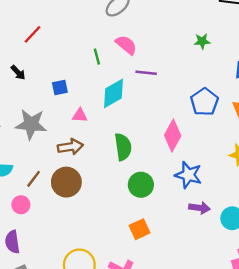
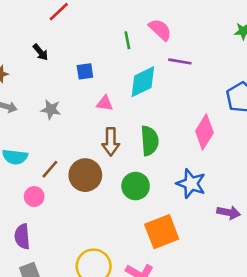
gray star: (31, 124) -> (51, 110), size x0.6
brown arrow: (70, 147) -> (111, 142), moved, turned 95
blue star: (188, 175) -> (191, 184), moved
green circle: (141, 185) -> (136, 186), moved
orange square: (139, 229) -> (162, 232), size x1.5

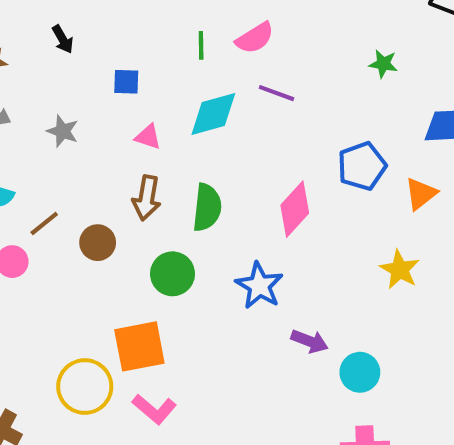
pink semicircle: (160, 30) -> (255, 38), turned 95
brown circle: (85, 175) -> (98, 243), size x0.7
orange square: (162, 232) -> (139, 346), moved

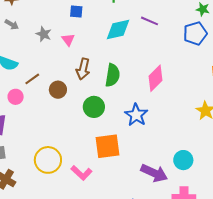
pink triangle: (148, 137) -> (68, 40), moved, turned 32
blue pentagon: (362, 166) -> (195, 33), moved
purple arrow: (310, 341) -> (154, 173), moved, size x1.5
orange square: (139, 346) -> (107, 146), moved

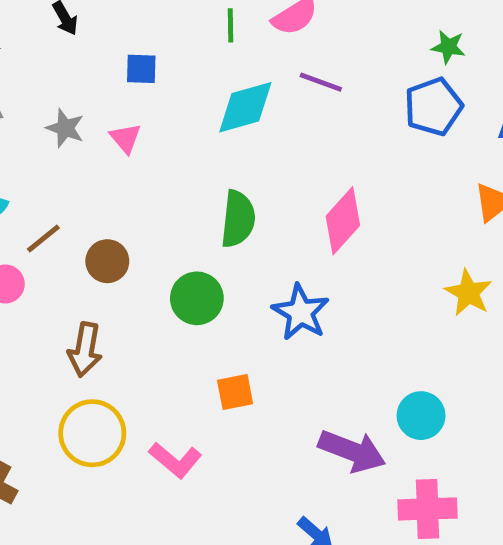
brown arrow: (83, 69) -> (85, 350), moved
orange square: (107, 146) -> (235, 392), size x0.6

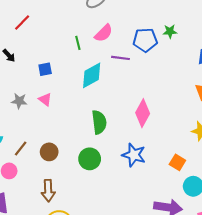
blue pentagon: (433, 107) -> (145, 40), moved, turned 30
orange square: (235, 392) -> (177, 162), moved, turned -35

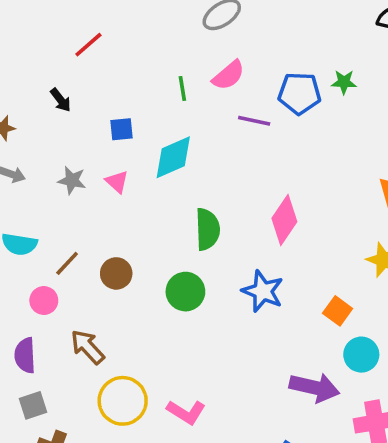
cyan diamond: (92, 75) -> (173, 157), moved
brown arrow: (48, 191) -> (88, 347), moved, turned 135

